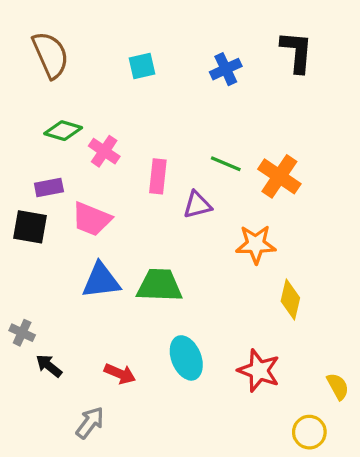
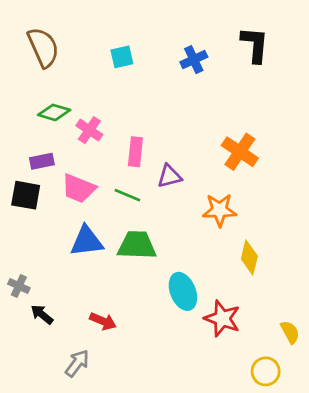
green line: (226, 164) -> (127, 195), moved
cyan ellipse: (186, 358) -> (183, 291), moved

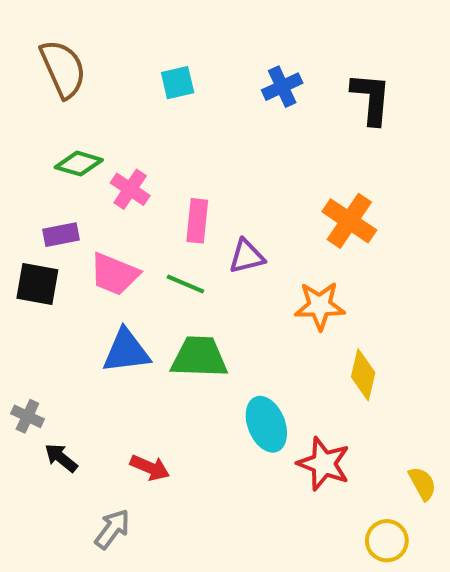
black L-shape: (255, 45) -> (371, 98), moved

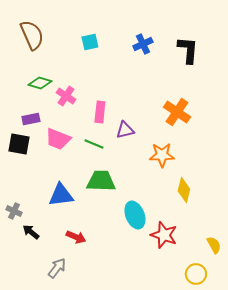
blue triangle: (126, 351) -> (61, 195), moved

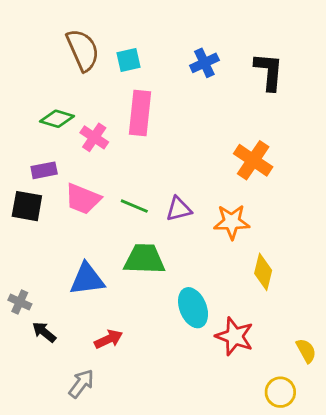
brown semicircle: (32, 35) -> (83, 50), moved
pink rectangle: (100, 112) -> (140, 113), moved, size x1.4
purple triangle: (125, 130) -> (179, 209), moved
red arrow: (76, 237) -> (109, 339), turned -48

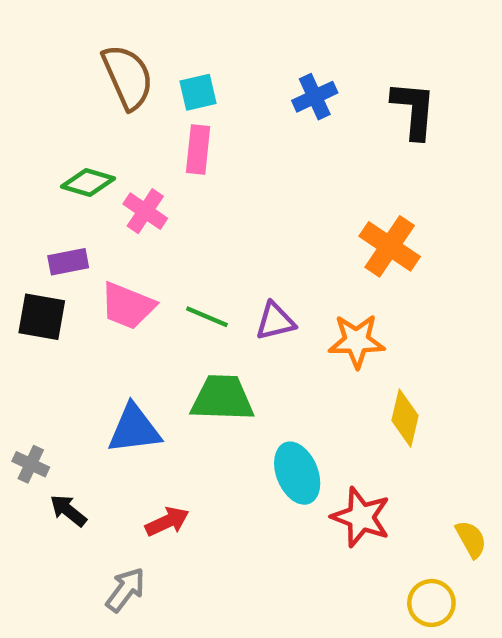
pink rectangle: (140, 113) -> (198, 149), moved, size x0.7

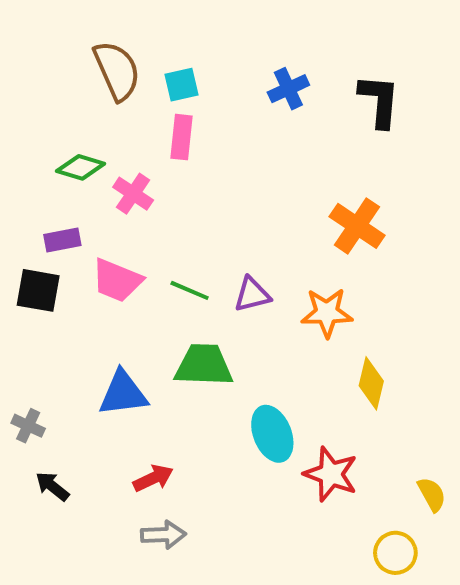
black arrow: (68, 511) -> (52, 486), moved
gray arrow: (125, 590) -> (163, 535), moved, turned 51

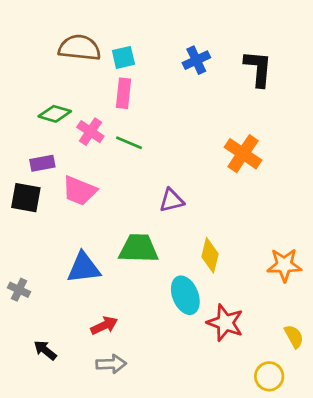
brown semicircle: (117, 70) -> (79, 48), turned -60
green line: (190, 290) -> (129, 143), moved
orange star: (327, 313) -> (284, 265), moved
yellow diamond: (371, 383) -> (210, 255), moved
black arrow: (52, 486) -> (45, 350), moved

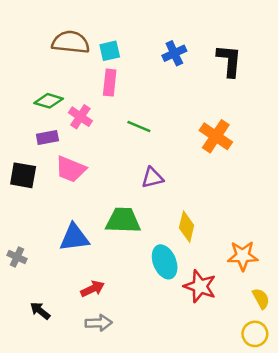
green line: (129, 143) -> (139, 126), moved
purple rectangle: (42, 163) -> (47, 137), moved
orange star: (284, 265) -> (243, 256), moved
yellow circle: (269, 376) -> (255, 334), moved

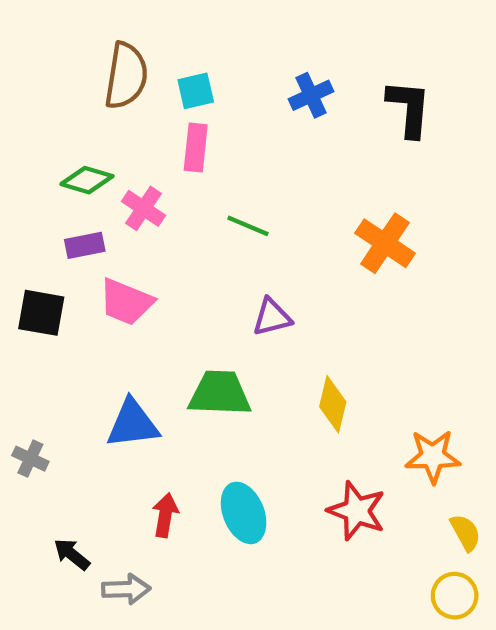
brown semicircle: (71, 42) -> (126, 76), turned 93
cyan ellipse: (165, 262) -> (244, 513), moved
red arrow: (93, 289) -> (165, 515), turned -55
gray arrow: (99, 323) -> (126, 589), moved

